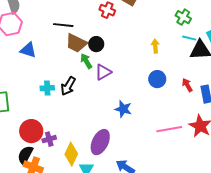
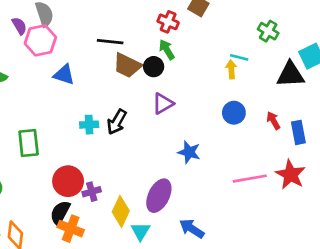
cyan line: (189, 38) -> (239, 57), moved
green arrow: (86, 61) -> (167, 50), moved

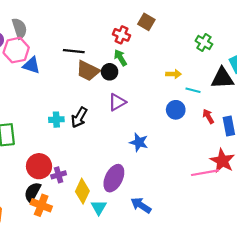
cyan line: (239, 57) -> (193, 90), moved
yellow arrow: (231, 69) -> (174, 74), turned 96
blue triangle: (64, 75) -> (31, 65), moved
pink line: (250, 179) -> (205, 173), moved

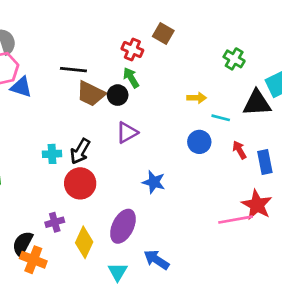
red circle: (39, 166) -> (80, 183), moved
cyan triangle: (99, 207) -> (118, 272), moved

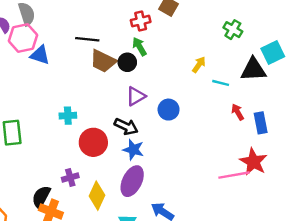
red cross: (132, 50) -> (141, 21), turned -36
yellow arrow: (197, 98) -> (199, 65), turned -56
blue circle: (199, 142) -> (169, 110), moved
black arrow: (80, 151) -> (126, 127), moved, turned -95
blue star: (154, 182) -> (133, 150), moved

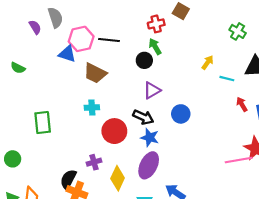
pink hexagon: (23, 38) -> (81, 39), moved
brown trapezoid: (103, 61) -> (95, 73), moved
blue circle: (169, 110) -> (181, 114), moved

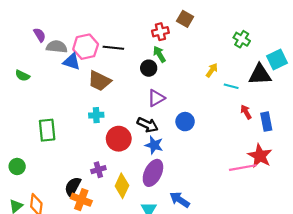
gray semicircle: (55, 18) -> (57, 47), moved, turned -66

